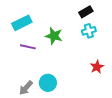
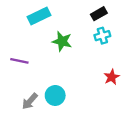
cyan rectangle: (22, 23) -> (39, 16), moved
purple line: (28, 47) -> (19, 61), moved

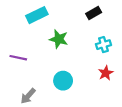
cyan cross: (102, 36) -> (103, 45), moved
cyan circle: (55, 95) -> (63, 81), moved

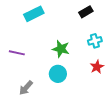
green star: (59, 39) -> (61, 49), moved

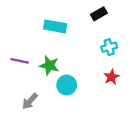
cyan rectangle: (34, 14) -> (55, 26), moved, turned 36
green star: (61, 49) -> (49, 66), moved

